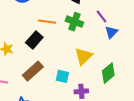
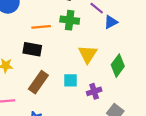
blue triangle: (111, 32) -> (111, 22), turned 32
black rectangle: (34, 40) -> (32, 49), turned 72

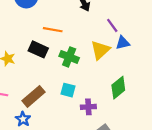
green cross: (70, 20) -> (69, 57), moved
yellow triangle: (88, 54) -> (100, 50), moved
brown rectangle: (38, 82) -> (34, 96), moved

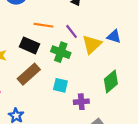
purple line: (112, 25) -> (71, 31), moved
blue triangle: (123, 43) -> (114, 36), turned 32
brown rectangle: (34, 96) -> (29, 74), moved

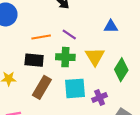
yellow triangle: (92, 44) -> (95, 57), moved
cyan square: (60, 85) -> (75, 88), size x1.5

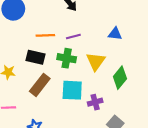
purple line: (69, 34) -> (73, 36), turned -56

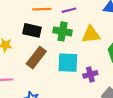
yellow triangle: (96, 61) -> (91, 35), turned 48

